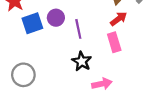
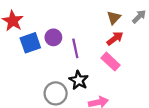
pink rectangle: (114, 42) -> (111, 62), turned -30
gray circle: (23, 75) -> (56, 93), moved

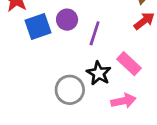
purple line: (75, 48) -> (95, 33), turned 30
pink rectangle: (111, 62) -> (129, 64), moved

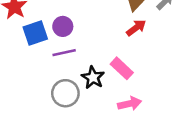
purple line: (95, 33) -> (64, 53), moved, turned 60
pink arrow: (123, 101) -> (130, 104), moved

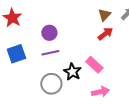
blue square: (35, 33) -> (16, 54), moved

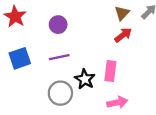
purple circle: (49, 33) -> (58, 25), moved
pink rectangle: (94, 65) -> (110, 71), turned 54

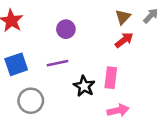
purple circle: (58, 25) -> (66, 29), moved
gray circle: (60, 93) -> (31, 101), moved

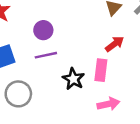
purple circle: (66, 29) -> (43, 30), moved
red arrow: (124, 40) -> (115, 44), moved

